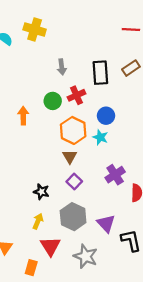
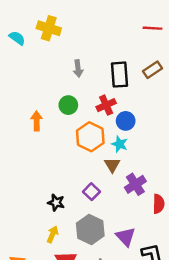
red cross: (77, 95) -> (106, 105), moved
brown triangle: (70, 157) -> (112, 165), moved

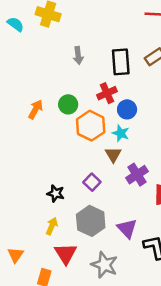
green circle: (68, 105) -> (68, 104), moved
orange arrow: (37, 121) -> (36, 109), turned 30

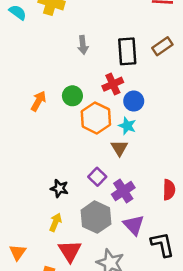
purple cross: (137, 175) -> (123, 191), moved

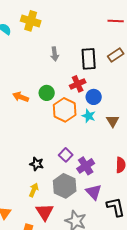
orange arrow: (39, 101) -> (21, 97), turned -98
brown triangle: (119, 148) -> (113, 121), moved

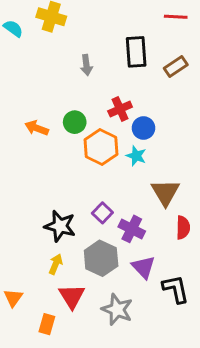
black rectangle: (89, 59) -> (136, 52), moved
brown triangle: (113, 121) -> (165, 192), moved, size x1.5
black star: (37, 164) -> (60, 226), size x1.5
purple cross: (86, 166) -> (132, 229), turned -30

